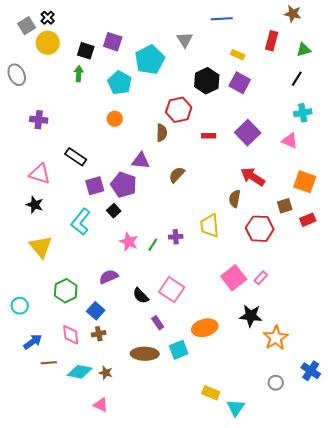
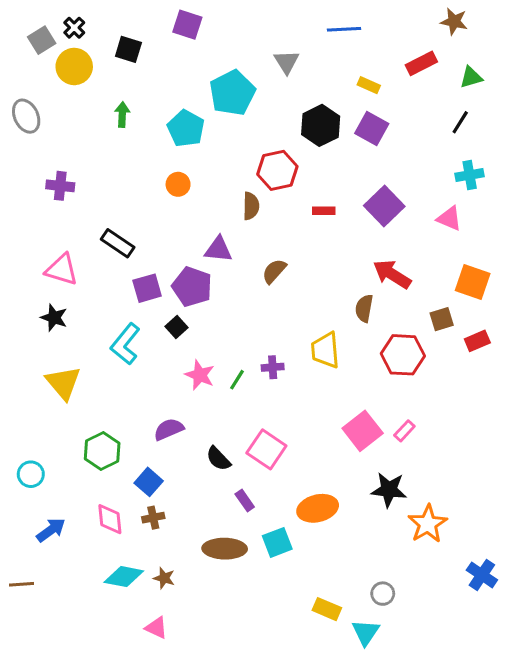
red rectangle: (272, 41) -> (421, 63), turned 48
purple square: (113, 42) -> (187, 25), moved
black square: (86, 51) -> (128, 49), moved
brown line: (49, 363) -> (21, 584), moved
gray circle: (276, 383) -> (383, 594), moved

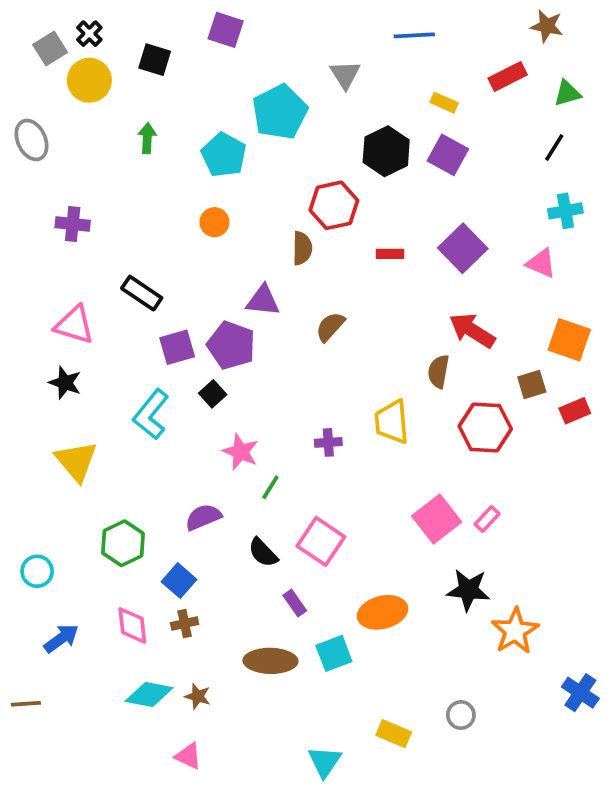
green line: (237, 380) -> (270, 487), moved
cyan triangle: (366, 632) -> (325, 762), moved

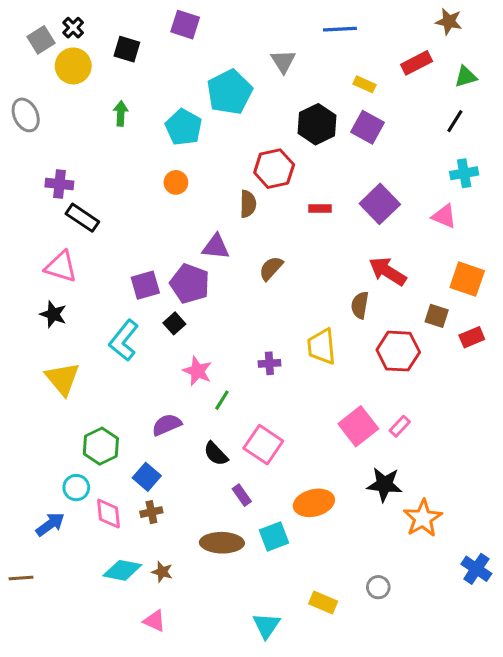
black rectangle: (142, 293) -> (82, 218), moved
brown square: (532, 385) -> (437, 316), turned 35
cyan circle: (37, 571) -> (76, 488), moved

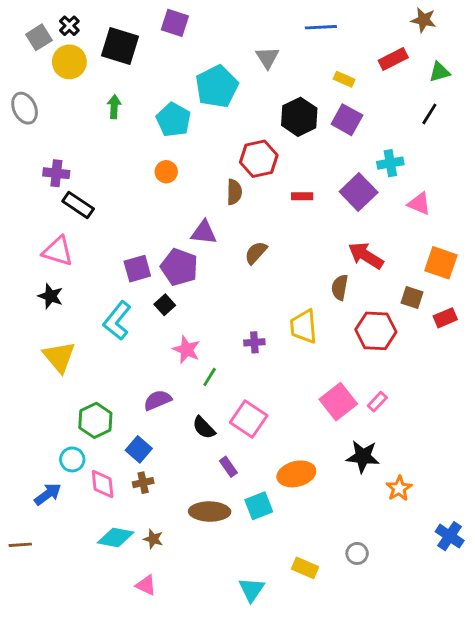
black square: (127, 49) -> (120, 46), size x1.5
cyan cross: (464, 173) -> (390, 163), moved
orange star: (423, 518) -> (399, 488), size x0.7

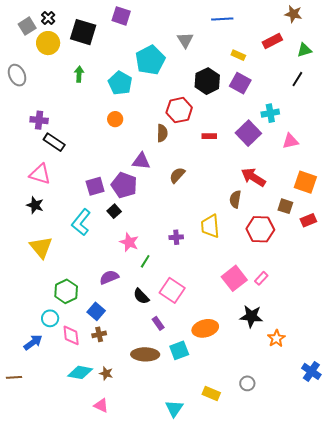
pink triangle: (419, 204) -> (290, 141), turned -36

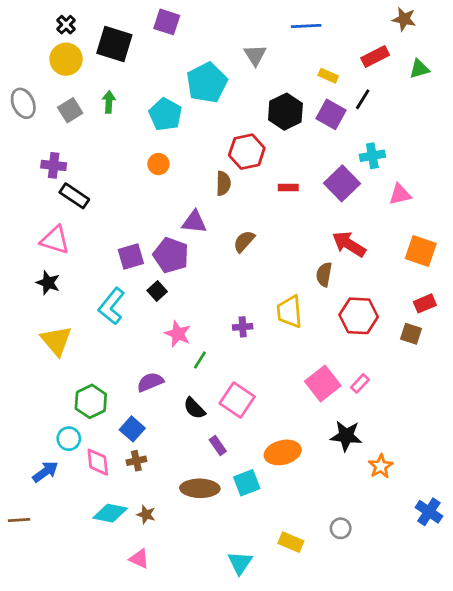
gray square: (27, 26) -> (70, 110), moved
black line: (297, 79) -> (363, 99), moved
brown square: (285, 206) -> (411, 334), moved

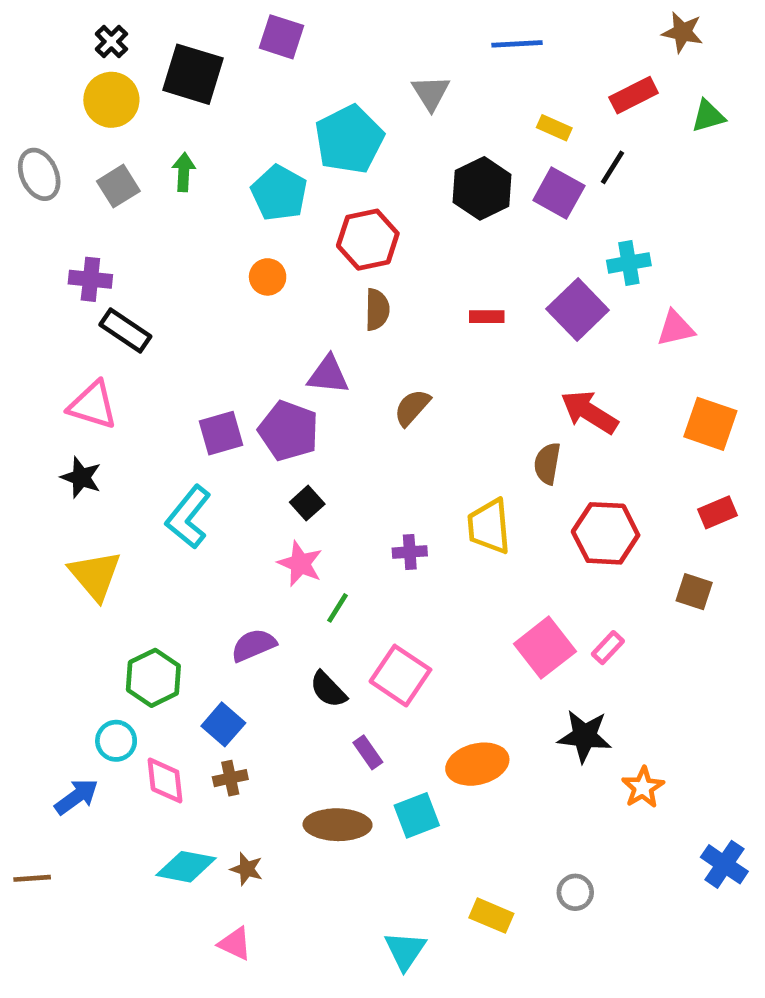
red hexagon: (247, 152) -> (368, 240), moved
black square: (157, 291) -> (307, 503), moved
brown square: (411, 334) -> (694, 592), moved

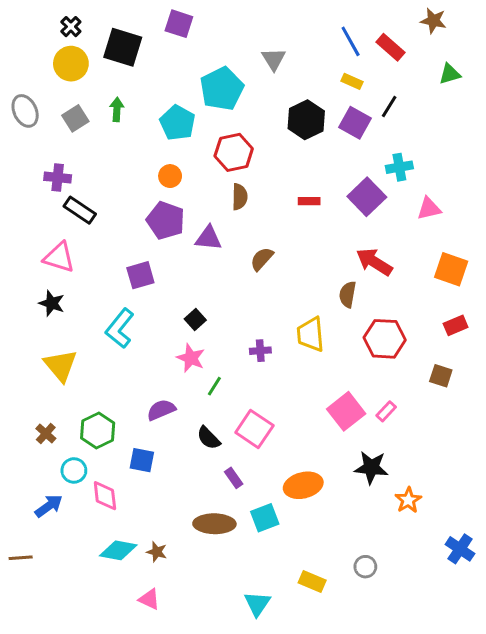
blue line: (517, 44) -> (351, 41), moved, turned 64
red rectangle: (634, 95) -> (391, 47), moved, turned 68
purple pentagon: (289, 431) -> (166, 220), moved
blue square: (223, 724) -> (142, 460), turned -30
brown cross: (230, 778) -> (46, 433), moved, turned -36

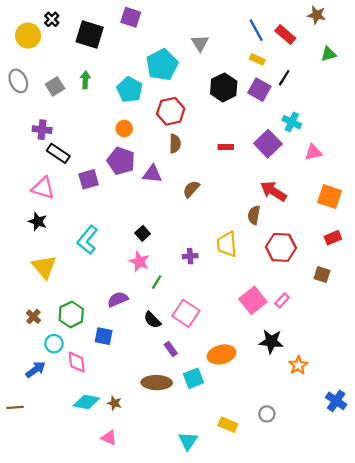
yellow circle: (71, 64) -> (28, 36), moved
cyan cross: (399, 167) -> (292, 122), turned 36
purple square: (140, 275) -> (89, 179), moved

